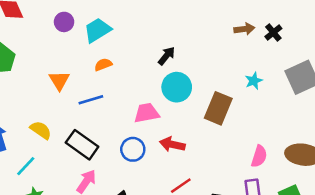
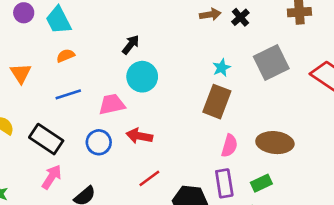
cyan trapezoid: (97, 30) -> (58, 20), turned -84
blue line: (91, 100) -> (68, 94), moved
brown rectangle: (218, 108) -> (217, 102), moved

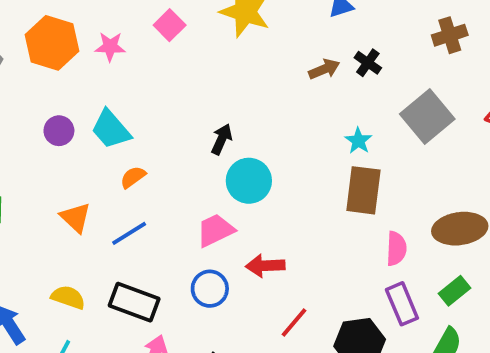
blue line: (68, 94) -> (129, 233), moved

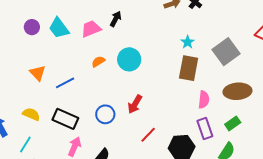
gray square: (427, 116) -> (226, 52), moved
black arrow: (222, 139) -> (116, 19), moved
orange semicircle: (133, 177) -> (98, 62), moved
pink trapezoid: (215, 230) -> (91, 29), moved
red arrow: (265, 266) -> (135, 104), turned -60

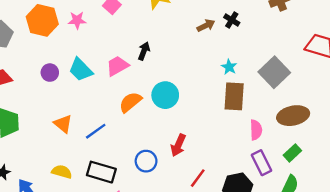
orange semicircle: (98, 62) -> (130, 102), size x1.5

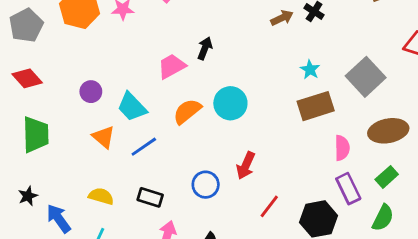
cyan trapezoid: (81, 70) -> (132, 107), moved
purple circle: (50, 73) -> (91, 92), moved
brown rectangle: (234, 96) -> (316, 106), turned 68
black rectangle: (101, 172) -> (150, 197), size x0.7

